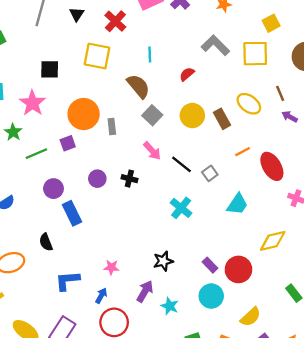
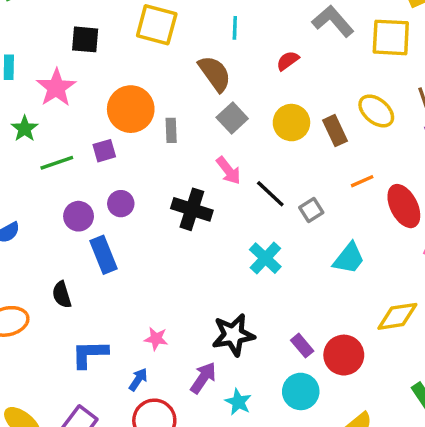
purple circle: (97, 179) -> (121, 204), moved
black cross: (129, 179) -> (192, 209), size x1.6
black star: (163, 261) -> (233, 335), size x1.4

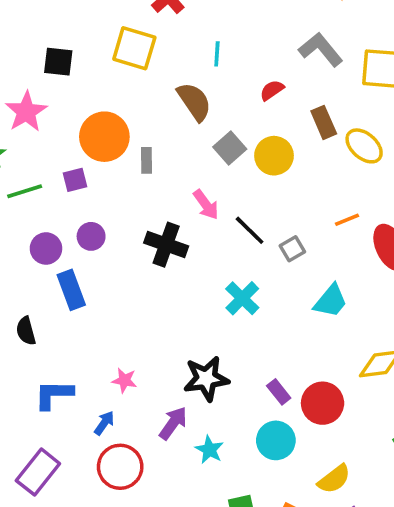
gray square: (232, 118) -> (230, 148), moved
brown rectangle: (335, 131) -> (324, 122), moved

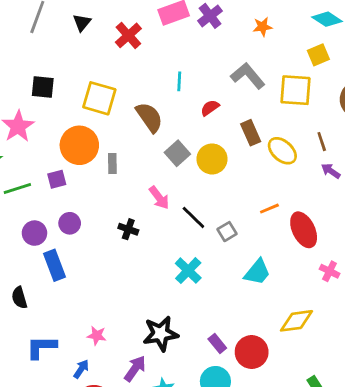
yellow square: (134, 48) -> (99, 98), moved
cyan line: (217, 54) -> (179, 81), moved
black cross: (166, 245) -> (128, 229), size x0.6

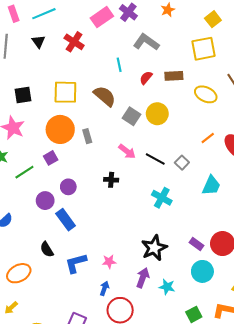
gray L-shape: (248, 76) -> (146, 42), moved
brown rectangle: (251, 133) -> (174, 76), moved, turned -54
blue L-shape: (41, 347) -> (76, 263), moved

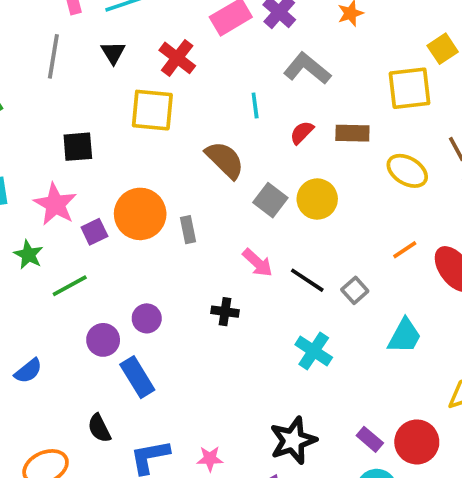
yellow square: (213, 19) -> (443, 49), moved
yellow square: (65, 92) -> (152, 110), moved
purple square: (51, 158) -> (94, 232), moved

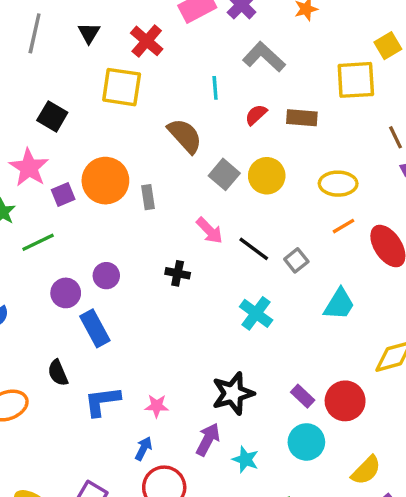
black square: (78, 147) -> (52, 116), turned 32
yellow ellipse: (407, 171) -> (338, 184), moved, turned -33

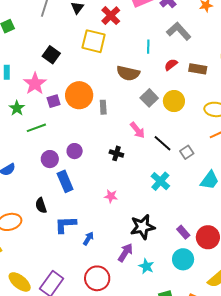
brown semicircle: (185, 136) -> (128, 73), turned 140
pink star: (157, 406) -> (111, 196), moved
blue arrow: (143, 448) -> (88, 238), moved

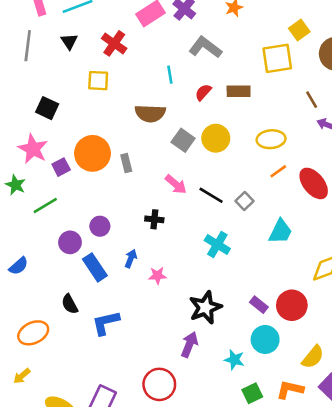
yellow square: (94, 41) -> (98, 81), size x0.7
blue arrow: (88, 238) -> (131, 259), moved
cyan star: (146, 266) -> (234, 360), moved

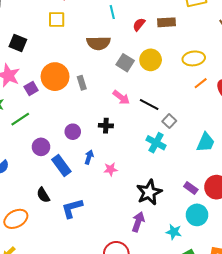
gray square: (244, 201) -> (169, 121), moved
purple circle: (100, 226) -> (73, 132), moved
cyan trapezoid: (280, 232) -> (206, 142), moved

